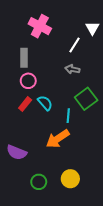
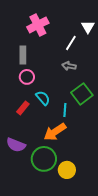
pink cross: (40, 26) -> (38, 25), turned 35
red rectangle: (25, 104) -> (23, 108), moved
green circle: (39, 182) -> (44, 159), moved, size x1.6

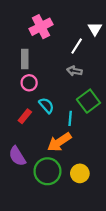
purple semicircle: (16, 145) -> (17, 156), turned 36
yellow circle: (67, 170) -> (80, 173), moved

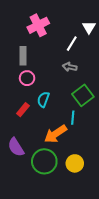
cyan semicircle: (46, 105) -> (43, 99), turned -119
cyan line: (70, 118) -> (73, 118), moved

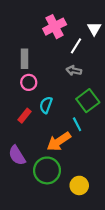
pink cross: (38, 25) -> (55, 27), moved
cyan line: (73, 118) -> (77, 124), turned -32
yellow circle: (75, 163) -> (79, 185), moved

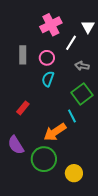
gray arrow: (74, 71) -> (82, 66), moved
pink circle: (29, 82) -> (47, 58), moved
cyan semicircle: (46, 105) -> (48, 79), moved

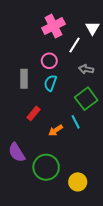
gray rectangle: (23, 55) -> (24, 79), moved
red rectangle: (23, 108) -> (33, 113), moved
orange arrow: (55, 132) -> (56, 130), moved, size x0.6

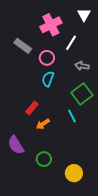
white triangle: (92, 28) -> (84, 15), moved
gray rectangle: (24, 79) -> (23, 46), moved, turned -54
orange arrow: (56, 130) -> (43, 124), moved
green circle: (46, 167) -> (44, 159), size x0.6

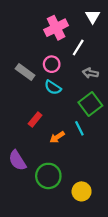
gray rectangle: (23, 46) -> (25, 72), moved
cyan semicircle: (48, 79) -> (53, 87), turned -77
orange arrow: (43, 124) -> (57, 137), moved
green circle: (44, 159) -> (48, 176), size x1.5

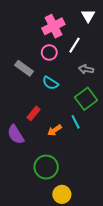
pink circle: (52, 64) -> (49, 52), moved
purple semicircle: (17, 160) -> (16, 134), moved
yellow circle: (82, 191) -> (62, 194), moved

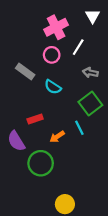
red rectangle: (34, 113) -> (35, 119), turned 32
green circle: (46, 167) -> (41, 163), moved

